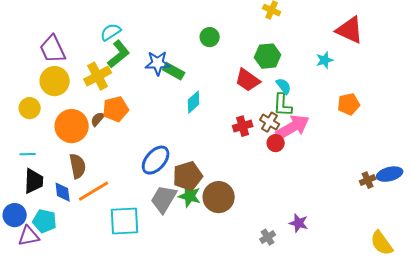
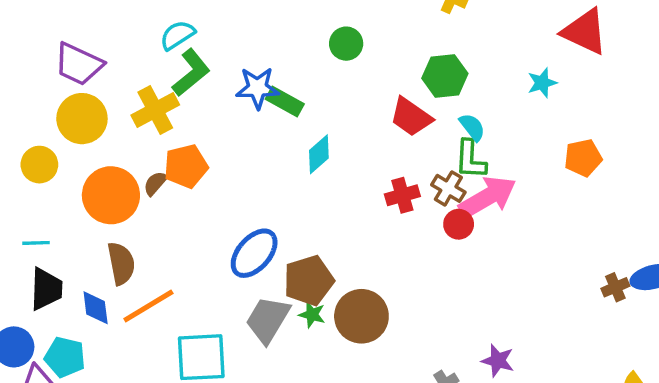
purple trapezoid: (53, 49) -> (79, 64), turned -40
green star: (190, 196) -> (312, 315), size x0.7

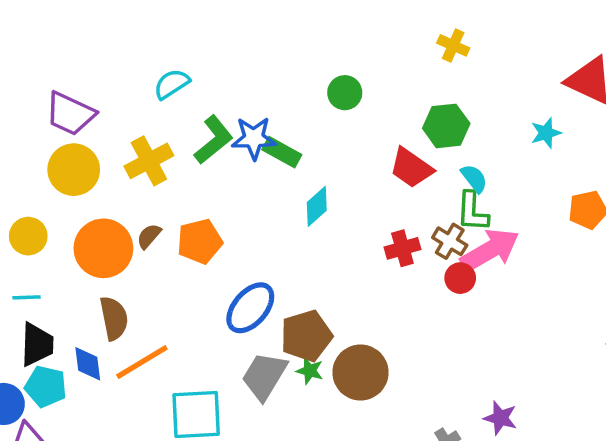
green L-shape: (191, 73) -> (214, 140), moved
yellow circle: (39, 165) -> (28, 236), moved
orange pentagon: (186, 166) -> (200, 241), moved
cyan pentagon: (65, 357) -> (46, 386), moved

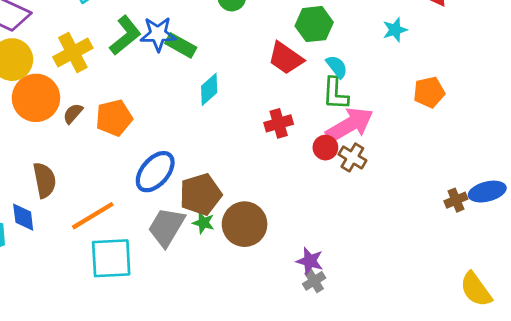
brown cross: (450, 241) -> (352, 157), moved
orange circle: (103, 248) -> (36, 98), moved
orange line: (142, 362) -> (93, 216), moved
purple star: (500, 418) -> (310, 261), moved

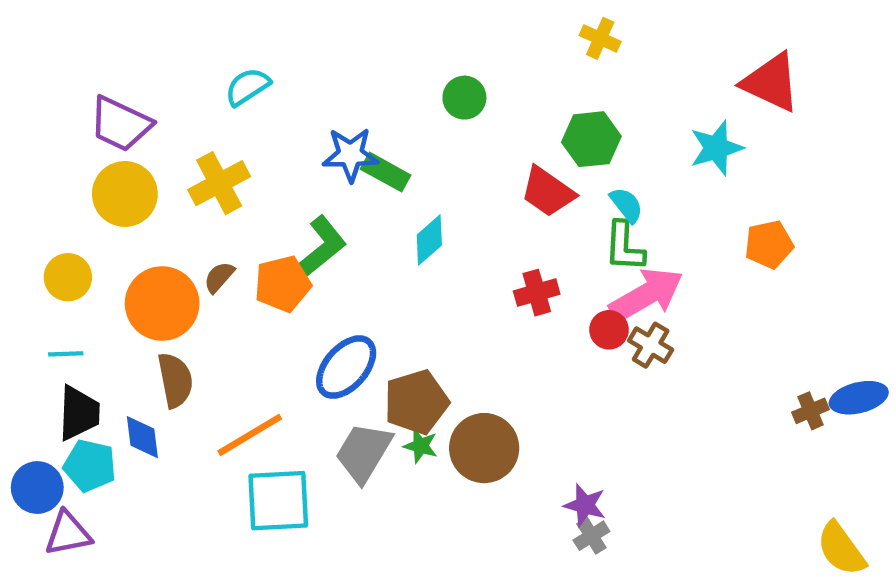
cyan star: (395, 30) -> (716, 148), size x1.4
green L-shape: (125, 35) -> (322, 247), moved
orange circle: (36, 98) -> (162, 304), moved

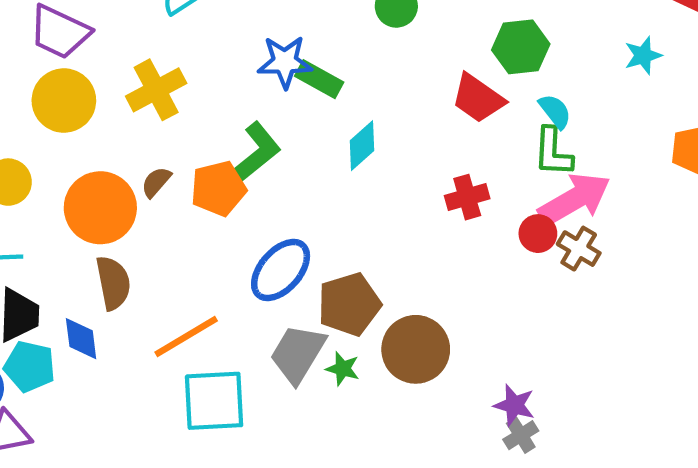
cyan star: (716, 148) -> (643, 55), size x0.7
green star: (421, 446) -> (343, 369), moved

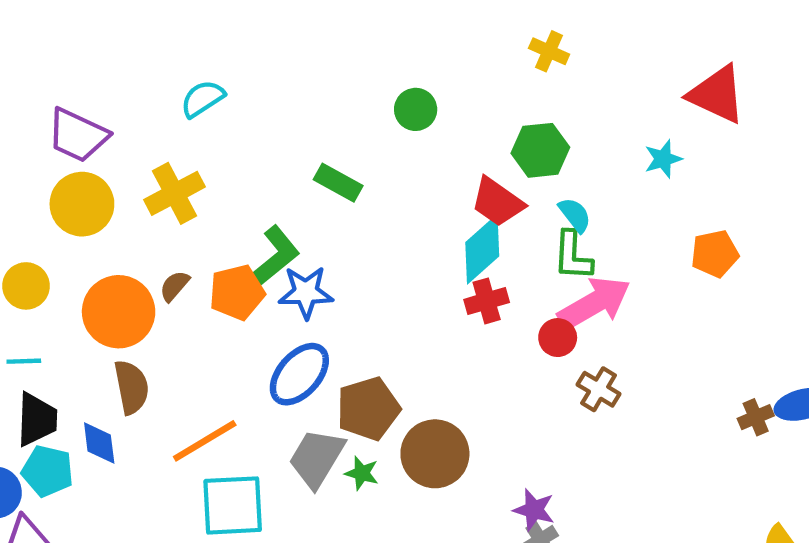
blue star: (285, 62) -> (306, 292), moved
cyan diamond: (362, 146) -> (482, 249), moved, size x1.4
brown cross: (579, 249) -> (599, 389), moved

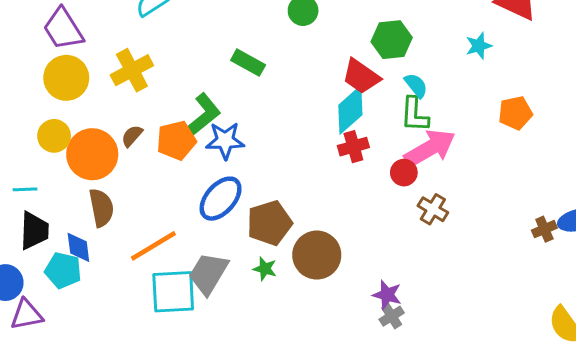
purple trapezoid: (78, 135) -> (63, 29), turned 33
yellow circle: (26, 286) -> (54, 136), moved
gray trapezoid: (317, 458) -> (208, 273), moved
cyan pentagon: (48, 471) -> (63, 270), moved

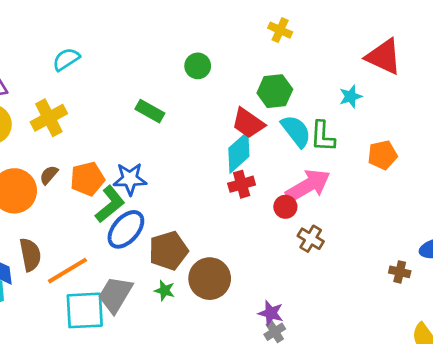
cyan semicircle: (416, 85) -> (296, 131), size x1.5
green L-shape: (204, 115) -> (110, 204), moved
green L-shape: (415, 115) -> (323, 136), moved
brown semicircle: (101, 208) -> (30, 255), moved
brown cross: (544, 229) -> (400, 272), moved, turned 36

